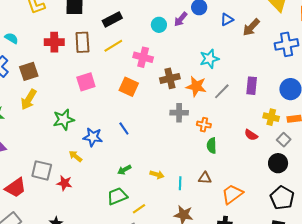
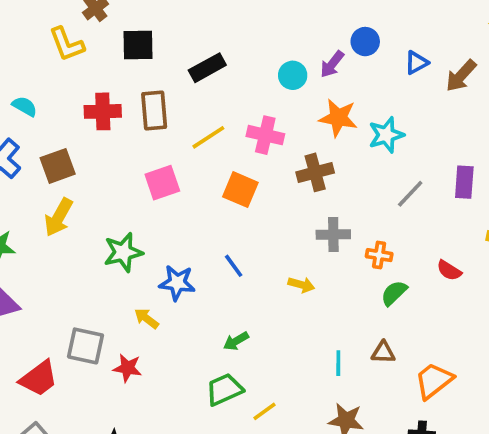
yellow line: (113, 46) -> (208, 137), moved
orange star: (196, 86) -> (338, 118), moved
red semicircle: (251, 135) -> (449, 270), moved
green semicircle: (212, 146) -> (394, 293), turned 49
yellow arrow: (157, 175) -> (301, 285), moved

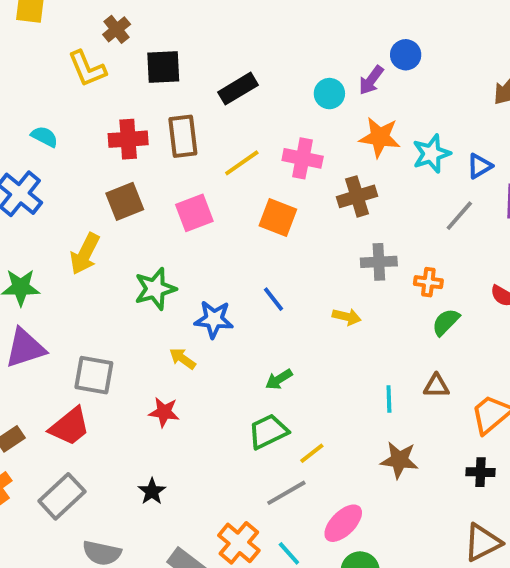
blue triangle: (416, 63) -> (480, 166), moved
brown square: (58, 166) -> (125, 201), moved
gray square: (85, 346) -> (94, 375), moved

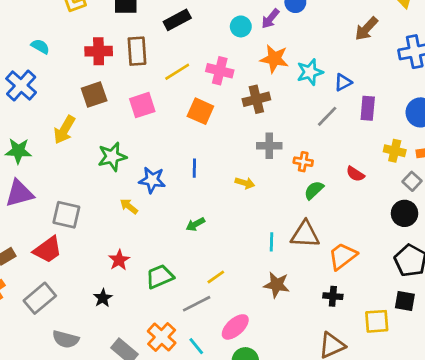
blue line: (273, 299) -> (194, 168), turned 36
brown triangle: (436, 386) -> (305, 234), size x1.6
red star: (164, 412) -> (119, 260), moved, turned 30
green trapezoid: (268, 431) -> (160, 277), moved

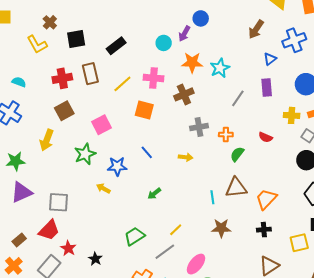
blue triangle: (343, 82) -> (270, 59), moved
pink square: (142, 105) -> (102, 125), moved
blue line: (194, 168) -> (147, 152), turned -32
red star: (119, 260) -> (68, 248), moved

